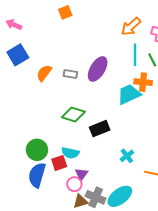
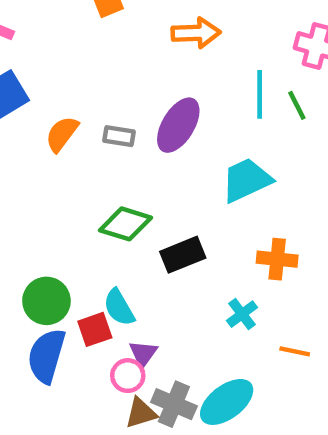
orange arrow: (131, 27) -> (196, 33), moved, turned -140
orange cross: (143, 82) -> (277, 259), moved
cyan semicircle: (70, 153) -> (119, 307), turned 48

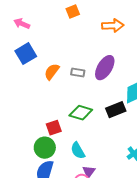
black rectangle: (183, 255) -> (116, 110), moved
red square: (95, 329) -> (54, 128), moved

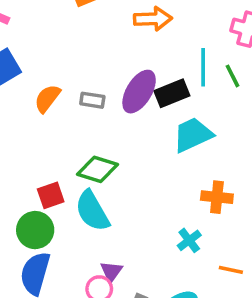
black rectangle: (116, 110) -> (172, 93), moved
cyan semicircle: (78, 151) -> (92, 211), moved, size x1.4

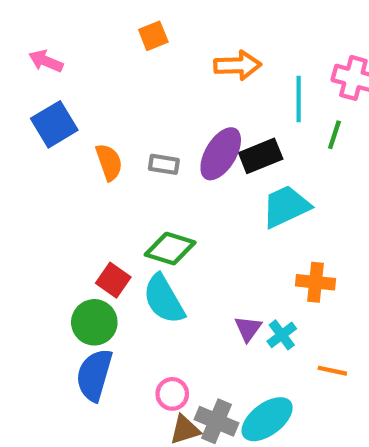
cyan line: (203, 67) -> (299, 99), moved
green line: (233, 76) -> (334, 135), turned 45
orange semicircle: (47, 98) -> (109, 162), turned 124
red square: (51, 195) -> (113, 280), turned -36
purple triangle: (111, 272) -> (248, 329), moved

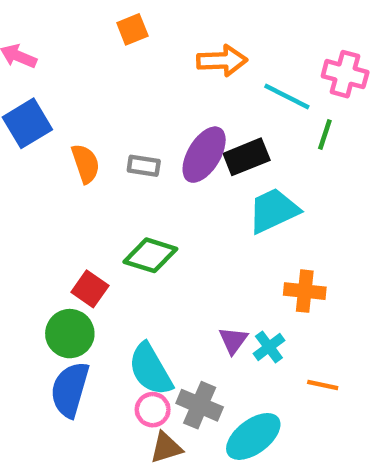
cyan line: (299, 99) -> (287, 96), turned -63
cyan semicircle: (164, 299) -> (150, 369), moved
gray cross: (216, 421) -> (200, 405), moved

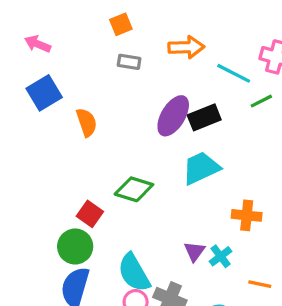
green line: (325, 134) -> (261, 101), turned 45
gray rectangle: (144, 166) -> (129, 62), moved
cyan trapezoid: (273, 211) -> (201, 168), moved

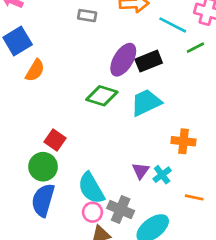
orange semicircle: (87, 122) -> (35, 70), moved, turned 50
green diamond: (134, 189) -> (102, 96), moved

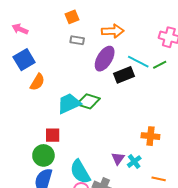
cyan line: (173, 25) -> (138, 62), moved
purple ellipse: (123, 60) -> (105, 59), moved
cyan trapezoid: (146, 102) -> (69, 103), moved
red square: (55, 140) -> (53, 135), turned -35

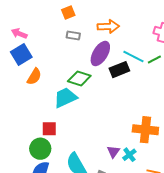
pink arrow: (20, 29) -> (19, 33), moved
green diamond: (88, 101) -> (79, 79), moved
orange cross: (150, 136) -> (145, 130), size x1.4

